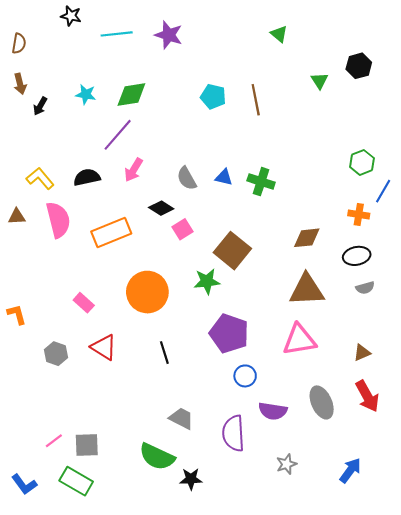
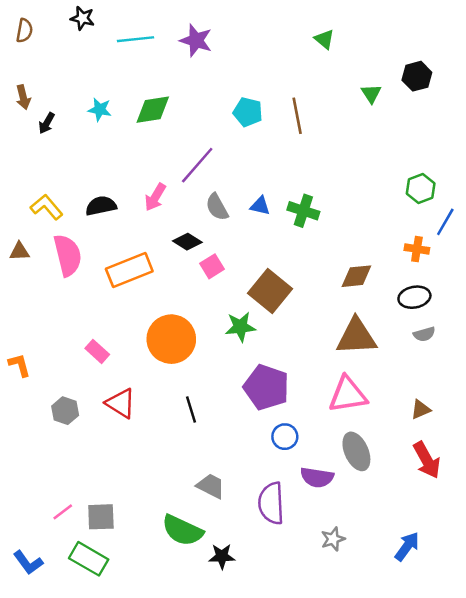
brown semicircle: (19, 43) -> (24, 31), moved
purple line: (118, 135) -> (197, 165), moved
gray ellipse: (322, 402) -> (356, 451), moved

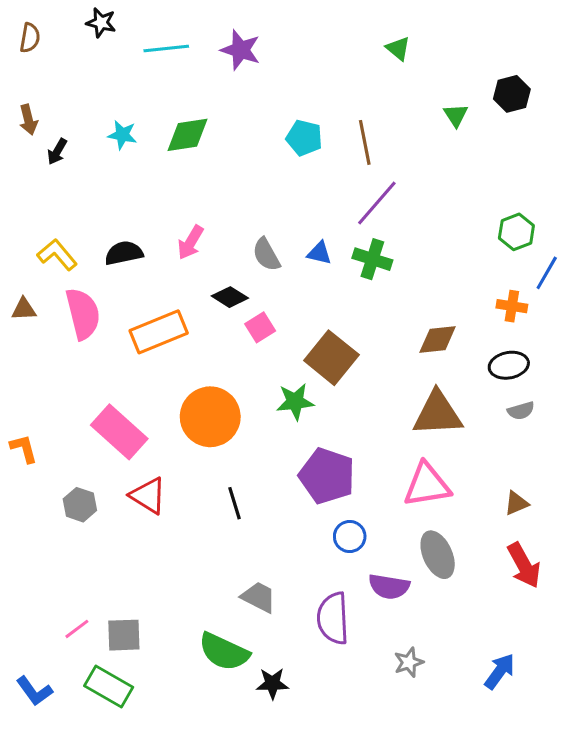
purple line: (197, 165) -> (377, 203), moved
pink rectangle: (97, 351) -> (119, 432), size x1.8

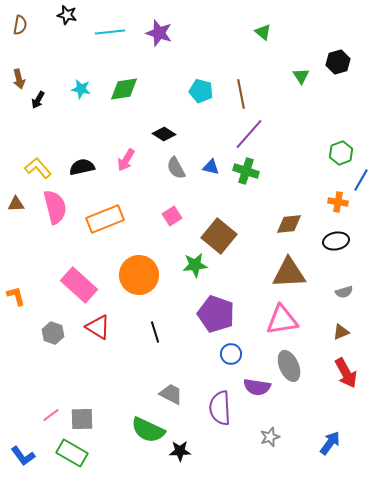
black diamond: (230, 297) -> (164, 134), moved
gray semicircle: (521, 411) -> (344, 292), moved

